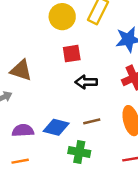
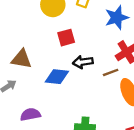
brown line: (92, 121) -> (111, 72), moved
blue diamond: (56, 127) -> (57, 77), moved

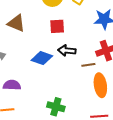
brown triangle: (21, 59) -> (16, 23), moved

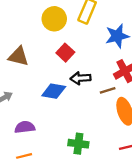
red square: (57, 26) -> (65, 53), turned -35

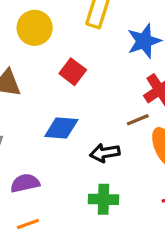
yellow circle: (54, 19) -> (35, 28), moved
black arrow: (81, 78) -> (105, 153), moved

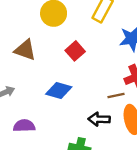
black arrow: (105, 153) -> (99, 119), moved

